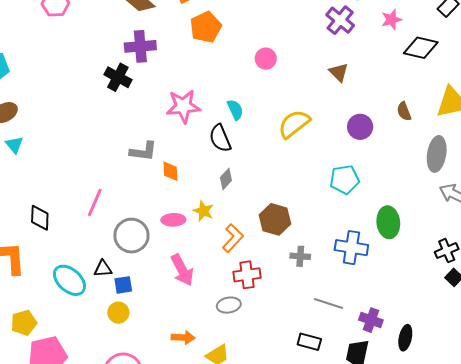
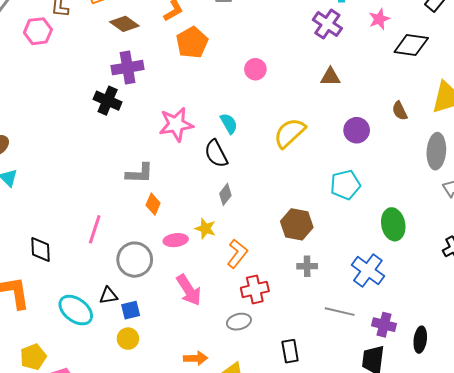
brown triangle: (339, 72) -> (330, 77), turned -40
orange diamond: (170, 171) -> (153, 204), moved, turned 30
brown hexagon: (275, 219) -> (297, 224), moved
blue cross: (351, 248) -> (368, 271), moved, turned 32
black rectangle: (309, 342) -> (290, 351), moved, turned 70

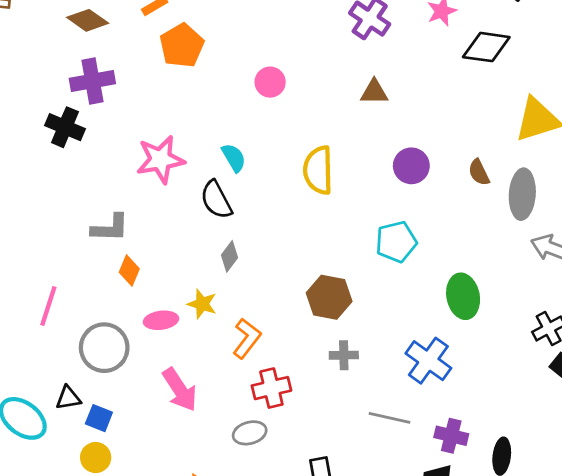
brown semicircle: (400, 111) -> (479, 172), moved
yellow semicircle: (290, 133) -> (318, 170), turned -48
blue square: (131, 310) -> (99, 418), turned 36

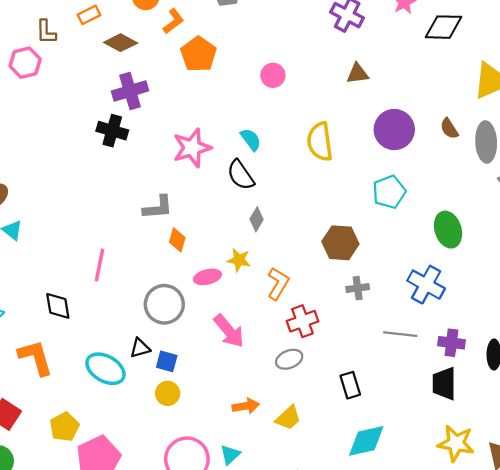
purple circle: (411, 166) -> (394, 130), size x1.4
pink line: (48, 306) -> (100, 265), moved

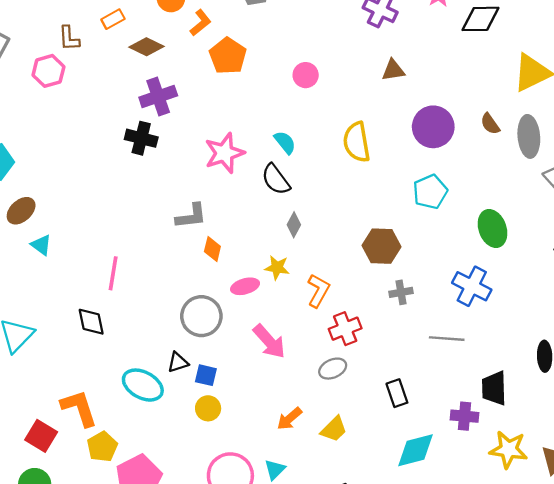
pink line: (100, 265) -> (113, 273), moved
purple cross: (451, 343) -> (464, 416), moved
orange L-shape: (36, 357) -> (79, 408), moved
orange arrow: (246, 406) -> (289, 419), turned 150

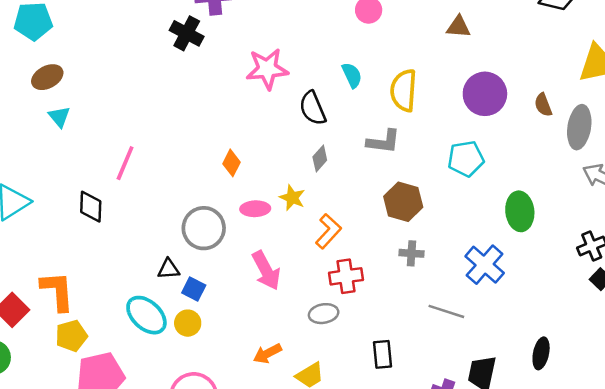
cyan semicircle: (285, 142) -> (352, 75), moved
gray L-shape: (191, 216) -> (383, 142), moved
cyan ellipse: (143, 385) -> (146, 315), moved

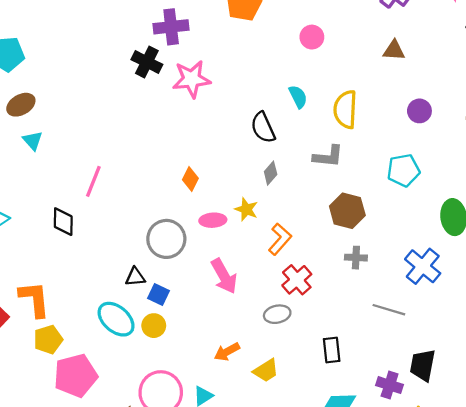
pink star: (267, 69) -> (192, 79), moved
purple circle: (485, 94) -> (419, 111), size x0.6
red cross: (346, 276) -> (297, 280), turned -32

